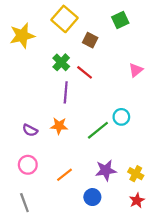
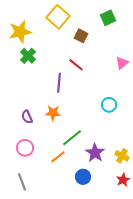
green cross: (61, 62) -> (28, 56), moved
purple semicircle: (30, 130) -> (27, 117), turned 40
green line: (98, 130) -> (72, 138), moved
purple star: (106, 170) -> (95, 153), turned -30

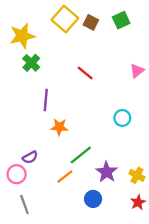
brown square: (81, 36) -> (91, 22), moved
purple line: (59, 83) -> (46, 100), moved
purple semicircle: (27, 117) -> (30, 157), moved, turned -96
pink circle: (25, 148) -> (17, 174), moved

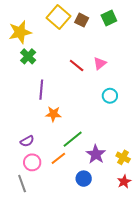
pink triangle: (137, 71) -> (100, 63), moved
cyan circle: (122, 118) -> (110, 96), moved
pink circle: (17, 174) -> (32, 162), moved

